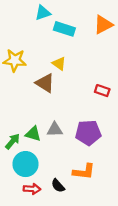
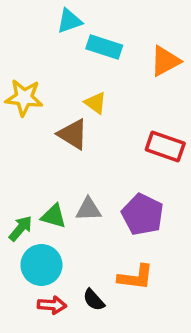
orange triangle: (103, 25) -> (165, 61), moved
red rectangle: (102, 91) -> (165, 146), size x1.5
purple pentagon: (88, 133) -> (143, 214), turned 30

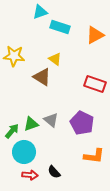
gray triangle: (89, 209) -> (51, 120), turned 42
green triangle: (54, 216) -> (31, 124), turned -35
orange L-shape: (136, 277) -> (94, 156), moved

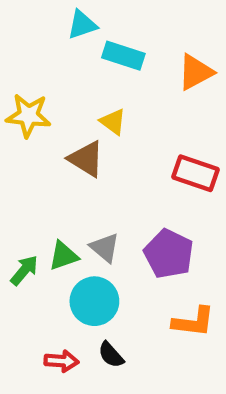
cyan circle: (24, 152) -> (94, 301), moved

